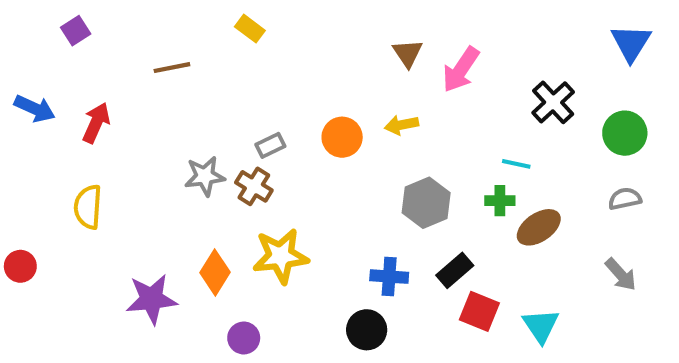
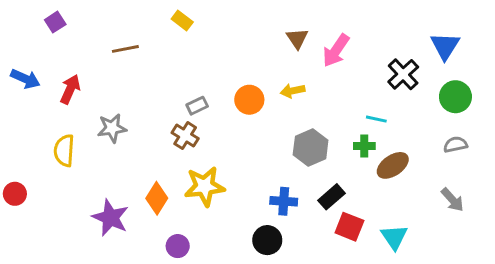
blue triangle: (631, 43) -> (445, 46), moved
gray star: (205, 176) -> (112, 128), moved
purple star: (151, 299) -> (110, 218), turned 30

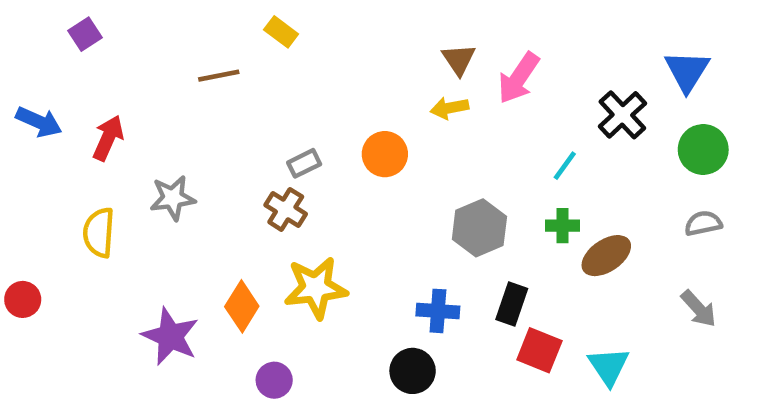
brown line: (125, 49) -> (219, 76), moved
yellow arrow: (293, 91) -> (449, 108), moved
cyan line: (376, 119) -> (565, 166), moved, turned -66
black rectangle: (331, 197) -> (512, 304), turned -30

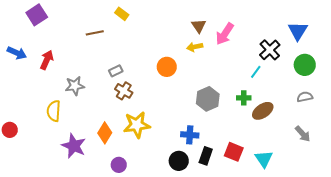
purple square: (85, 34) -> (37, 15), size x1.5
gray rectangle: (304, 163) -> (116, 71), moved
cyan line: (565, 166) -> (256, 72), moved
yellow semicircle: (99, 233) -> (54, 111), moved
black rectangle: (512, 304) -> (206, 156), moved

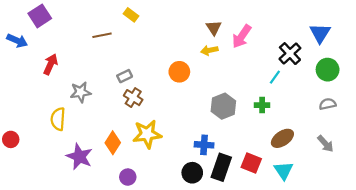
blue arrow: (17, 53) -> (17, 41), moved
brown ellipse: (263, 111) -> (282, 138), moved
black rectangle: (206, 156) -> (221, 167), size x1.4

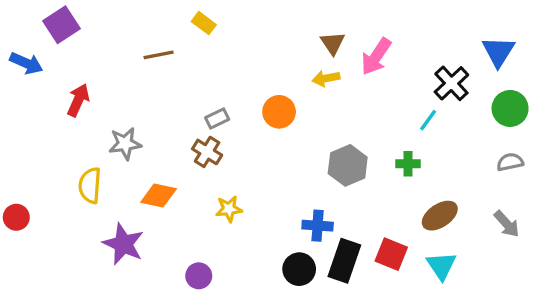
gray rectangle: (125, 76) -> (217, 118), moved
yellow star: (147, 134) -> (229, 209), size x0.6
orange diamond: (113, 143) -> (159, 195), moved, turned 70

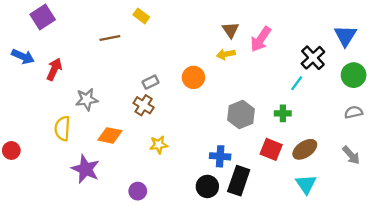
blue arrow: (26, 63) -> (23, 57), moved
red square: (391, 254) -> (271, 149), moved

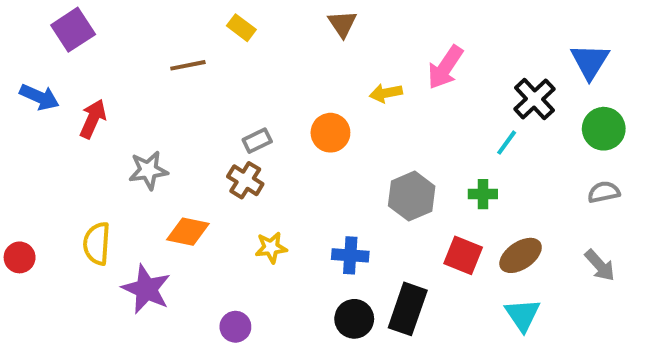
brown triangle: (231, 30) -> (342, 24), moved
yellow semicircle: (62, 128) -> (97, 244), moved
blue cross: (220, 156) -> (350, 255), moved

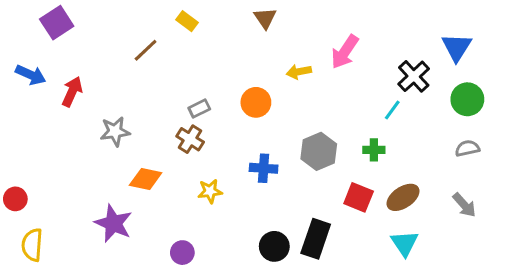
brown line: (188, 65) -> (146, 50), turned -32
yellow semicircle: (97, 244) -> (32, 245), moved
blue cross: (350, 255) -> (264, 168), moved

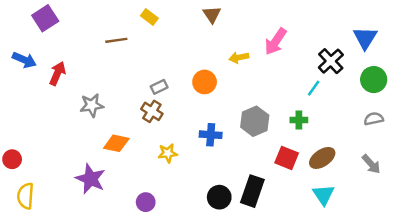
brown line: (146, 50) -> (116, 40), turned 35

